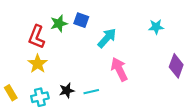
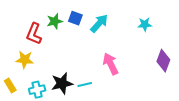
cyan arrow: (107, 38) -> (99, 23), moved
yellow star: (38, 64) -> (25, 60), moved, turned -30
black star: (67, 91) -> (62, 83), size x1.5

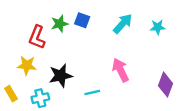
cyan arrow: (99, 23) -> (123, 24), moved
purple diamond: (163, 61) -> (166, 85), moved
black star: (62, 83) -> (61, 76), moved

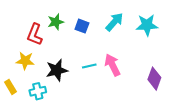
blue square: (82, 20) -> (82, 26), moved
cyan star: (158, 27) -> (147, 25), size x1.5
cyan line: (92, 92) -> (89, 66), moved

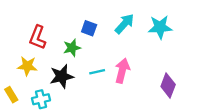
green star: (56, 22) -> (72, 48), moved
pink arrow: (112, 65) -> (122, 71), turned 40

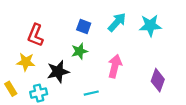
green star: (72, 48) -> (79, 51), moved
cyan line: (97, 72) -> (91, 93), moved

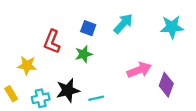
cyan star: (150, 25) -> (172, 27), moved
red L-shape: (35, 35) -> (52, 42), moved
pink arrow: (115, 66) -> (139, 70), moved, turned 55
black star: (58, 72) -> (68, 90), moved

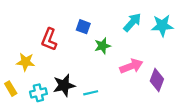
cyan arrow: (123, 24) -> (132, 22), moved
green star: (84, 54) -> (102, 46), moved

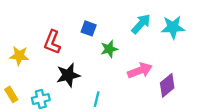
yellow star: (26, 62) -> (19, 56), moved
purple diamond: (157, 80) -> (167, 85), turned 30
black star: (64, 85) -> (68, 75), moved
cyan line: (91, 93) -> (97, 99), turned -64

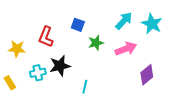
cyan star: (173, 27) -> (152, 24), turned 30
pink arrow: (140, 71) -> (126, 49), moved
cyan cross: (41, 99) -> (38, 73), moved

